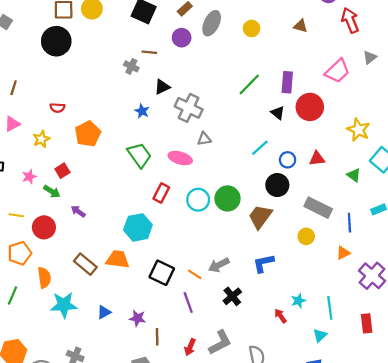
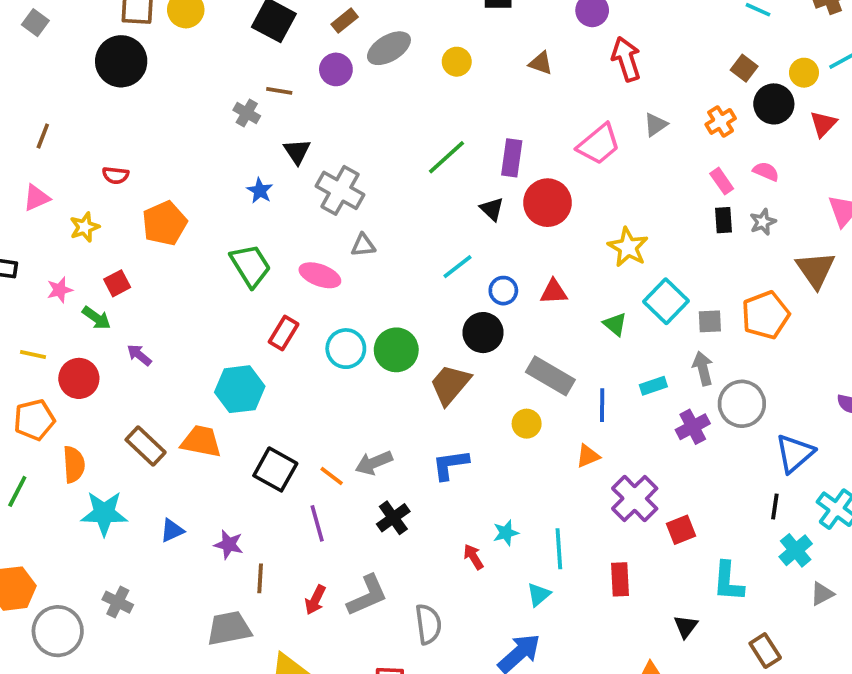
gray ellipse: (212, 23) -> (389, 48), turned 30
black triangle: (162, 87) -> (297, 152), turned -42

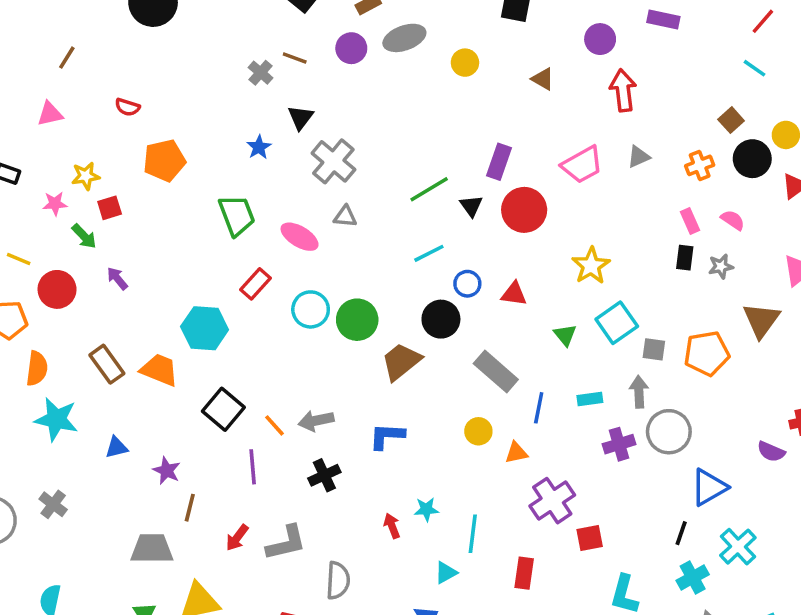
green line: (446, 157) -> (429, 189), moved
yellow star: (85, 227) -> (86, 176), moved
yellow circle: (527, 424) -> (478, 431), moved

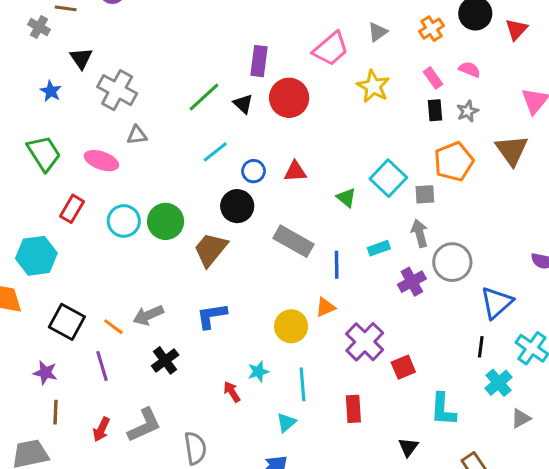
yellow star: (591, 266) -> (373, 86), moved
orange pentagon: (707, 353) -> (454, 162), moved
yellow circle: (478, 431) -> (291, 326), moved, size x1.4
purple star: (167, 471) -> (45, 373), moved

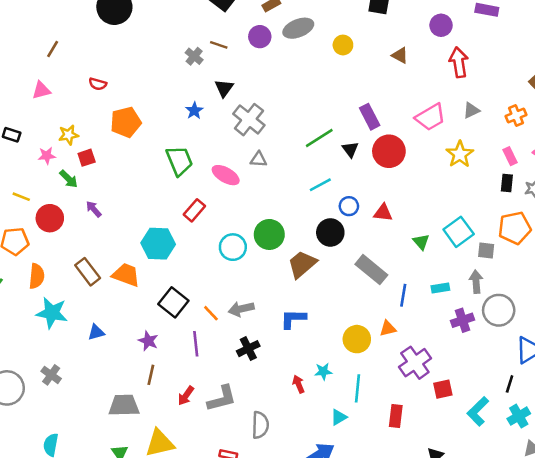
purple rectangle: (259, 61) -> (370, 117), turned -45
cyan circle: (124, 221) -> (233, 247), moved
cyan L-shape: (443, 409) -> (478, 411), moved, turned 32

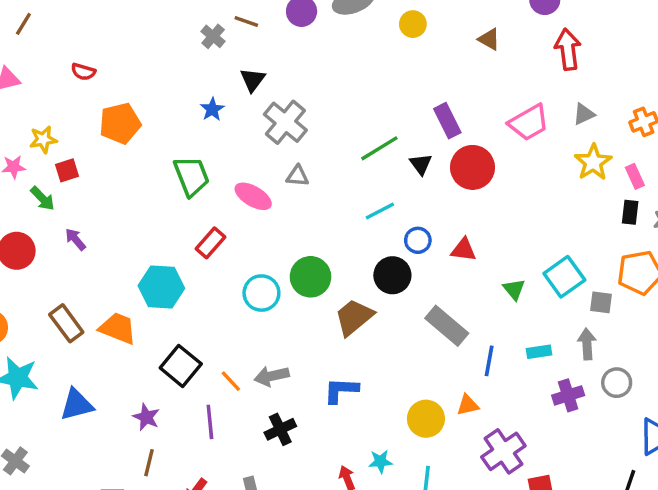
yellow star: (460, 154) -> (593, 162), moved
gray circle: (499, 310) -> (617, 383), size x0.7
blue triangle: (96, 332) -> (77, 405), size x1.5

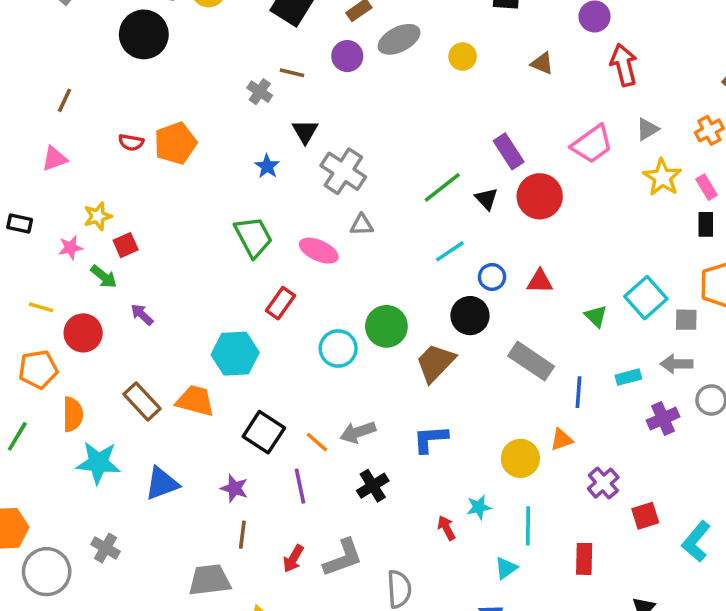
orange pentagon: (120, 123) -> (175, 143), moved
gray arrow: (587, 344) -> (677, 364), turned -80
purple cross: (503, 451) -> (603, 483), size x0.7

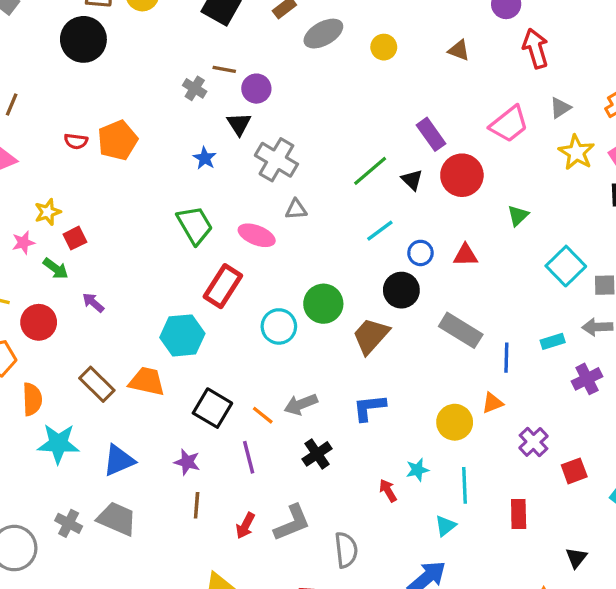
purple circle: (347, 56) -> (256, 89), moved
red rectangle: (280, 303) -> (223, 286), size x1.4
green triangle: (596, 316) -> (518, 216), moved, turned 35
gray trapezoid: (210, 580) -> (117, 519), moved, turned 33

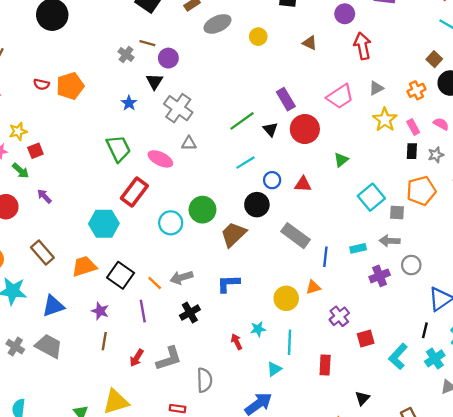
orange trapezoid: (147, 381) -> (84, 266), moved, turned -35

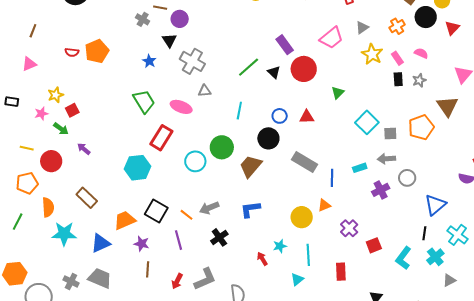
cyan line: (245, 163) -> (239, 111), moved, turned -42
orange pentagon: (421, 191) -> (421, 127), moved
orange trapezoid: (84, 266) -> (125, 220), moved

